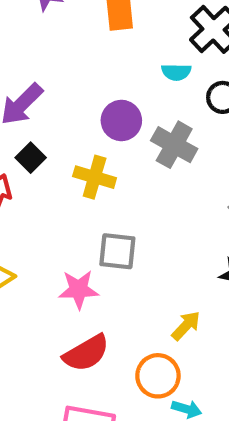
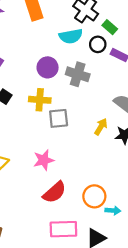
cyan semicircle: (176, 72) -> (71, 36), size x1.5
gray square: (117, 251) -> (59, 118), moved
yellow arrow: (186, 326) -> (101, 127), moved

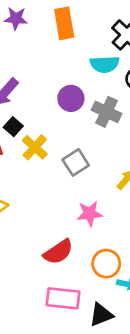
yellow cross: (40, 100) -> (35, 147), moved, turned 30
gray square: (59, 118) -> (76, 162), turned -35
pink star: (44, 160) -> (90, 214), moved

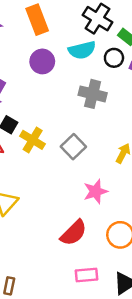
purple circle: (71, 98) -> (42, 61), moved
pink rectangle: (63, 298) -> (87, 275), size x0.7

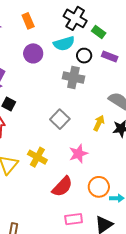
orange rectangle: (37, 20) -> (28, 21), size x0.7
black circle: (114, 58) -> (84, 56), moved
yellow cross: (33, 140) -> (37, 157), moved

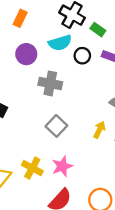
orange rectangle: (28, 21) -> (20, 18), turned 49
gray cross: (73, 77) -> (50, 83), moved
pink star: (78, 154) -> (62, 166), moved

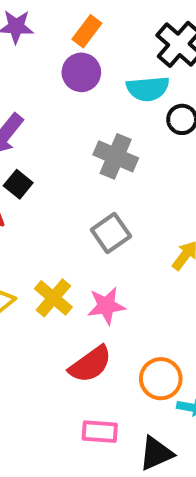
purple circle: (26, 54) -> (81, 72), moved

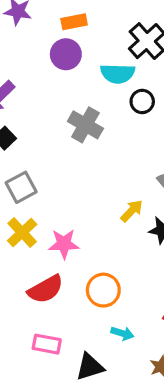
orange rectangle: (87, 31) -> (74, 22), turned 35
gray square: (111, 233) -> (21, 187), moved
orange circle: (161, 379) -> (103, 290), moved

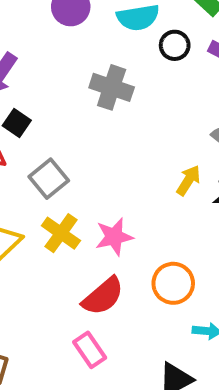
pink rectangle: (47, 344) -> (90, 350), moved, turned 56

